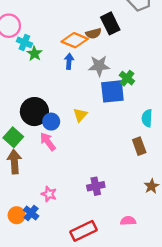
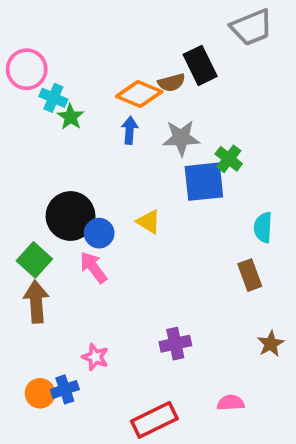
yellow triangle: (80, 115) -> (149, 222), turned -40
blue cross: (31, 213) -> (65, 389), turned 32

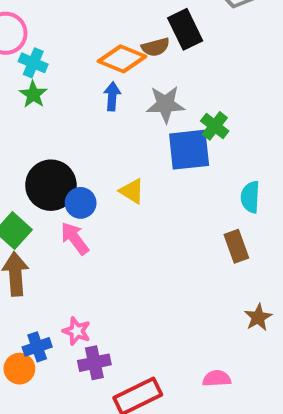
green star: (71, 117) -> (33, 94), moved
purple cross: (175, 344) -> (94, 363), moved
blue cross: (65, 389) -> (37, 347), moved

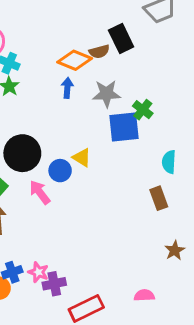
blue circle: (81, 203) -> (60, 171), moved
pink star: (77, 331) -> (38, 272), moved

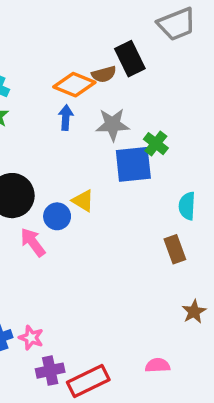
purple cross: (54, 284) -> (50, 371), moved

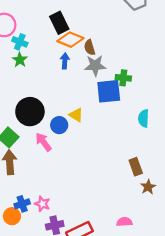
black rectangle: (130, 59) -> (59, 23), moved
brown semicircle: (104, 74) -> (90, 47), moved, turned 88
green cross: (156, 144) -> (123, 78), turned -32
brown rectangle: (175, 249) -> (136, 167), moved

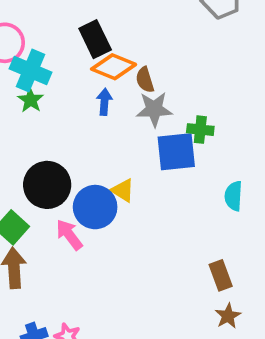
cyan cross: (20, 42) -> (31, 70), size x1.5
blue circle: (59, 125) -> (95, 207), size x1.5
brown star: (148, 187) -> (228, 316), moved

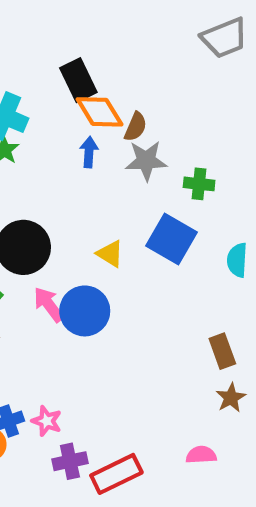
orange diamond: (114, 67) -> (100, 112), turned 36
brown semicircle: (145, 80) -> (136, 127), turned -140
blue square: (176, 152) -> (172, 239), moved, turned 36
blue circle: (95, 207) -> (85, 311), moved

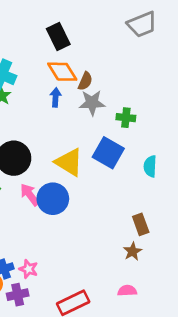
black rectangle: (78, 80) -> (58, 36), moved
yellow triangle: (110, 254) -> (69, 162), size x1.6
brown star: (231, 398) -> (133, 251), moved
purple cross: (70, 461) -> (18, 295), moved

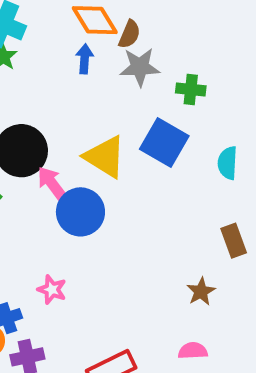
pink arrow: (30, 195) -> (52, 183), moved
brown rectangle: (141, 224) -> (234, 241), moved
pink star: (28, 269) -> (52, 290), moved

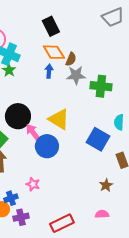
green cross: (191, 89) -> (101, 86), size x1.5
blue square: (164, 143) -> (98, 139), moved

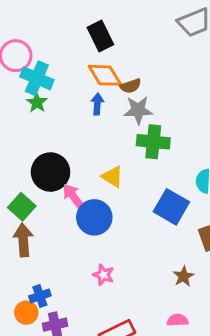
brown semicircle: (71, 59) -> (131, 86), turned 48
green cross: (101, 86) -> (153, 142), moved
yellow triangle: (59, 119) -> (112, 177), size x0.7
pink star: (33, 184) -> (103, 275), moved

